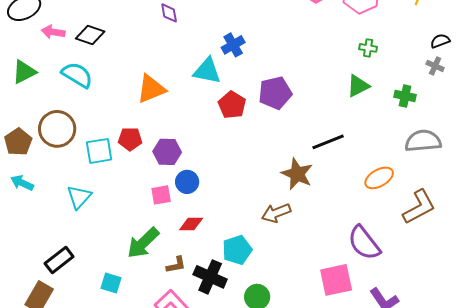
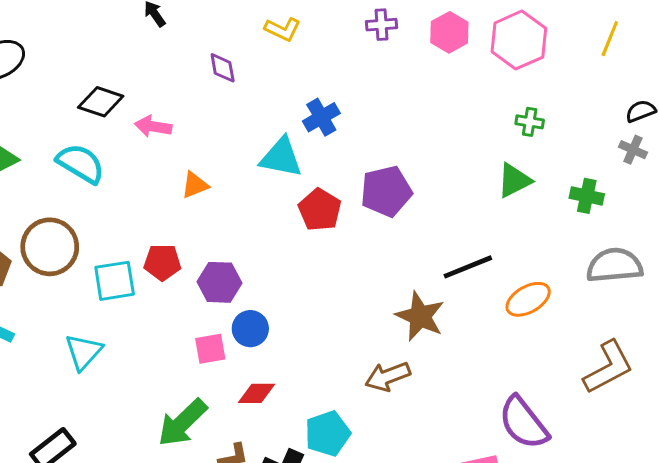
pink arrow: (53, 32) -> (153, 126), moved
orange triangle: (151, 89) -> (195, 185), size x0.6
orange ellipse: (379, 178) -> (528, 299), moved

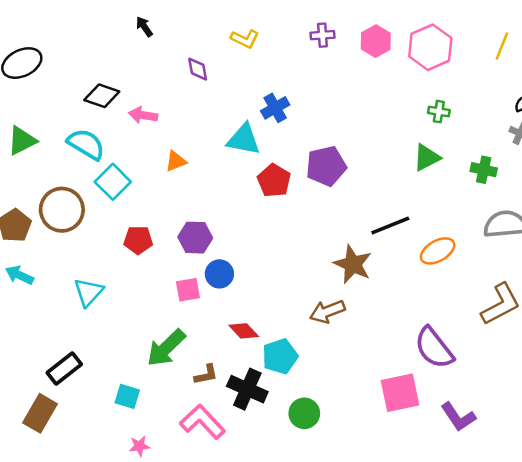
red pentagon: (162, 262) -> (138, 240), moved
cyan square: (115, 281) -> (113, 182), moved, turned -36
red diamond: (257, 393) -> (244, 331), moved, turned 48

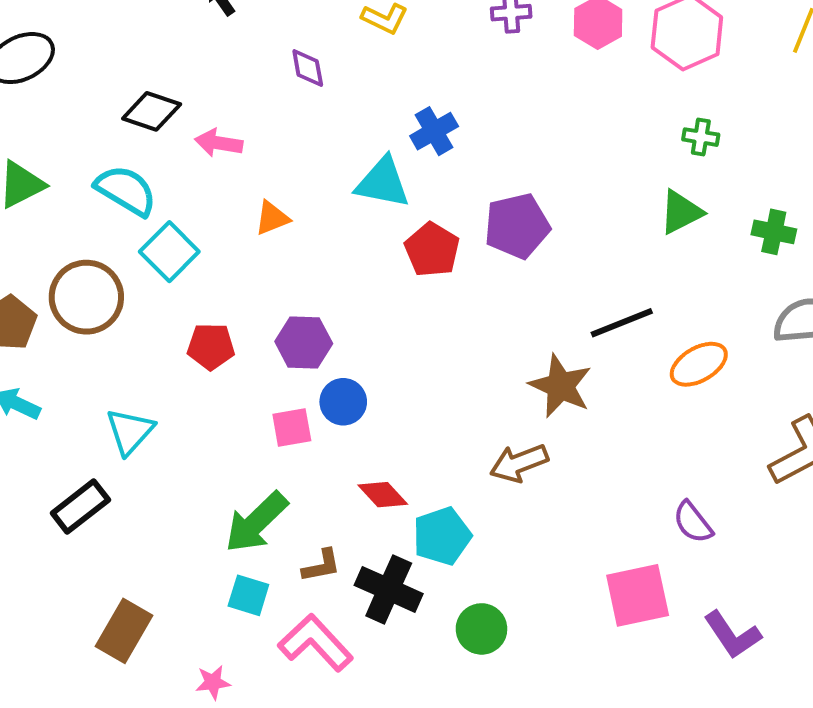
purple semicircle: (434, 348) -> (693, 522), size x0.6
black rectangle: (64, 368) -> (80, 506), moved
cyan square: (127, 396) -> (248, 595), moved
brown rectangle: (40, 413) -> (124, 631), moved

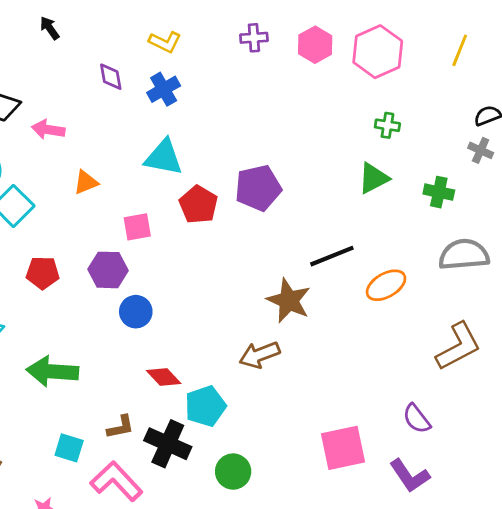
blue cross: (434, 131) -> (164, 89), moved
pink square: (292, 427) -> (137, 227), moved
green arrow: (256, 522) -> (52, 371), moved, turned 48
purple semicircle: (693, 522) -> (417, 419), moved

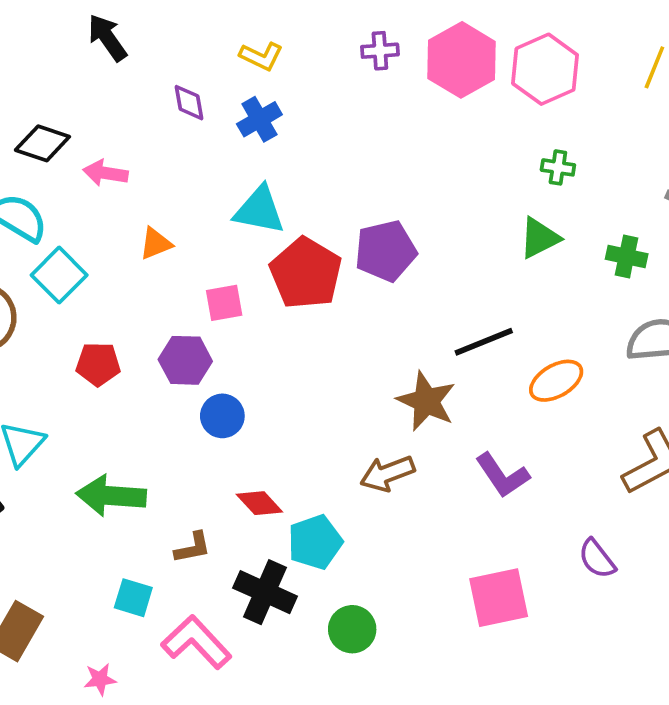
black arrow: (50, 28) -> (107, 38), size x1.5
pink hexagon: (315, 45) -> (462, 60), size x1.5
red pentagon: (198, 205) -> (306, 273), size x1.4
brown L-shape: (121, 427) -> (193, 548), moved
purple L-shape: (410, 476) -> (502, 475), moved

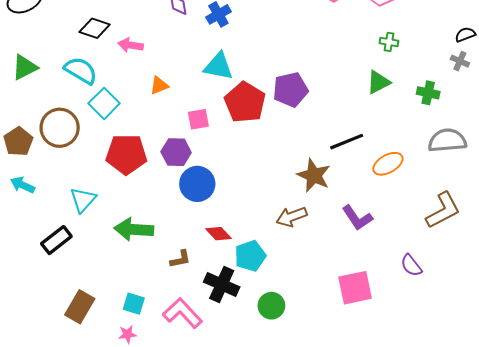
red pentagon: (98, 364) -> (126, 154), size x1.6
blue circle: (222, 416) -> (197, 184), size x1.4
cyan square: (133, 598) -> (134, 304), moved

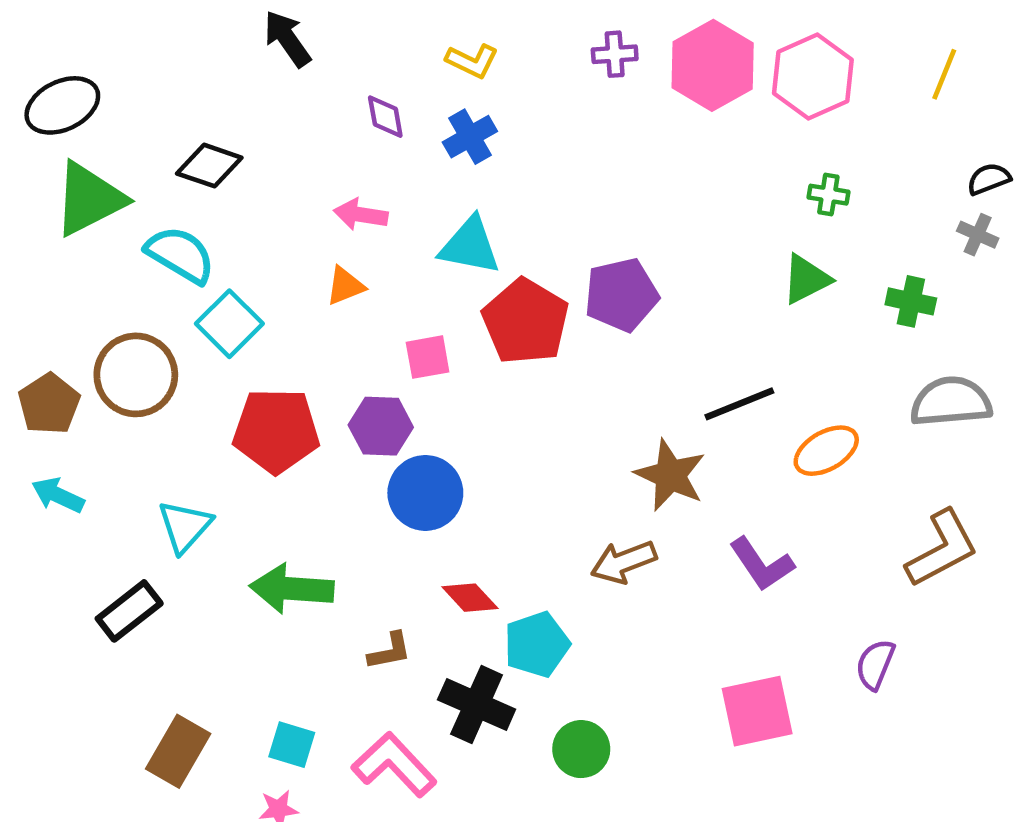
pink arrow: (131, 45) -> (361, 215), moved
green triangle: (25, 67) -> (89, 199), moved, size x1.4
purple semicircle: (411, 265) -> (875, 664), turned 60

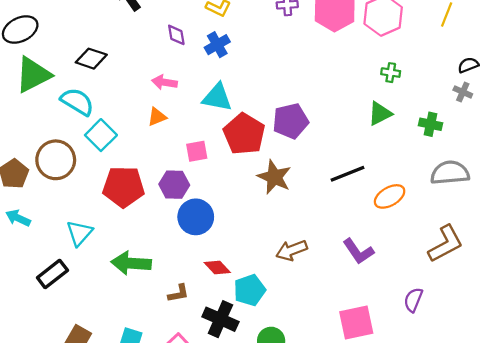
brown star: (670, 475) -> (274, 177), moved

